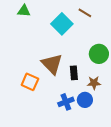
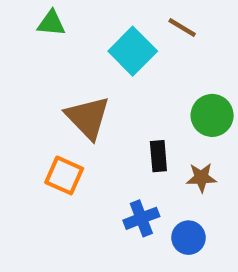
brown triangle: (52, 64) -> (88, 118), moved
blue circle: (85, 100) -> (188, 238), moved

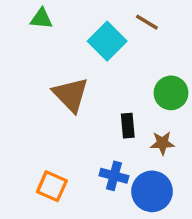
orange square: (64, 175) -> (52, 186), moved
blue cross: (141, 218) -> (114, 176), turned 36
blue circle: (188, 238) -> (152, 191), size x1.5

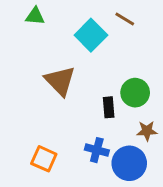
green circle: (171, 93) -> (135, 93), moved
brown star: (162, 143) -> (147, 131), moved

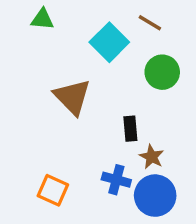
green circle: (135, 93) -> (162, 72), moved
brown star: (147, 131) -> (152, 157), moved, turned 30

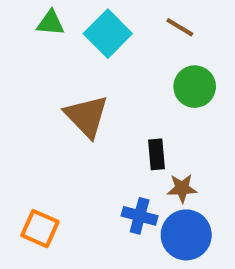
cyan square: (109, 42) -> (108, 34), moved
brown star: (152, 157) -> (182, 188), turned -30
orange square: (53, 190) -> (40, 229), moved

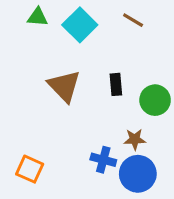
green circle: (195, 87) -> (155, 100), moved
black rectangle: (157, 154) -> (116, 84), moved

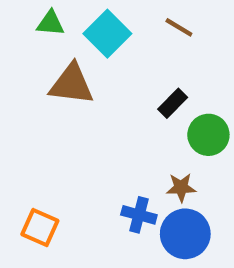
black rectangle: (116, 84) -> (173, 103), moved, turned 50
brown triangle: (64, 86) -> (72, 84), moved, turned -39

